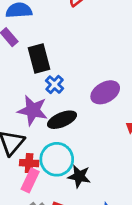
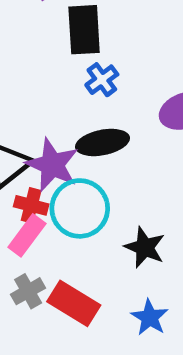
purple star: (33, 110) -> (52, 165), moved
black star: (79, 176) -> (145, 247), moved

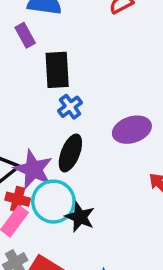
black ellipse: (102, 142) -> (70, 153), turned -57
black star: (145, 247) -> (80, 217), moved

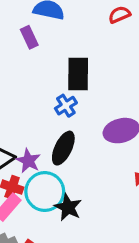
black rectangle: (57, 70) -> (78, 74), moved
purple star: (33, 169) -> (28, 161), size x0.7

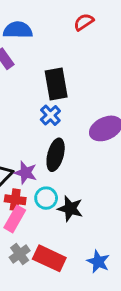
cyan circle: (45, 192) -> (46, 198), size x0.6

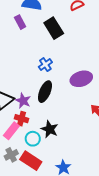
black rectangle: (56, 84) -> (54, 28), moved, turned -30
cyan circle: (46, 198) -> (33, 139), moved
red cross: (15, 200) -> (21, 119), moved

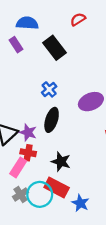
cyan circle: (33, 139) -> (40, 194), moved, size x1.5
red rectangle: (31, 161) -> (57, 187), moved

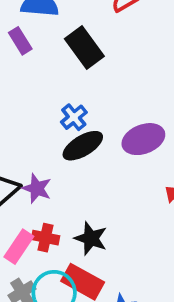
black ellipse: (52, 120) -> (83, 146), moved, turned 40
red cross: (28, 153) -> (45, 238), moved

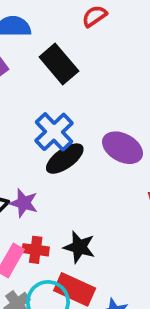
blue cross: (74, 117) -> (54, 132), size x1.5
purple ellipse: (143, 139) -> (123, 148), turned 54

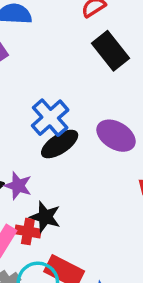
black rectangle: (59, 64) -> (111, 51), moved
black star: (79, 247) -> (45, 217), moved

